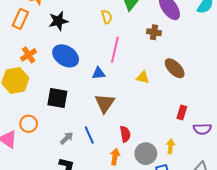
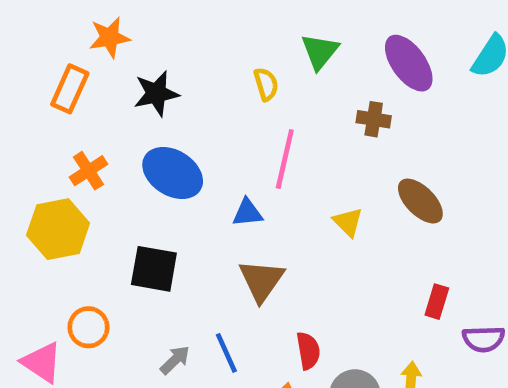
yellow triangle: (143, 78) -> (348, 222), turned 32

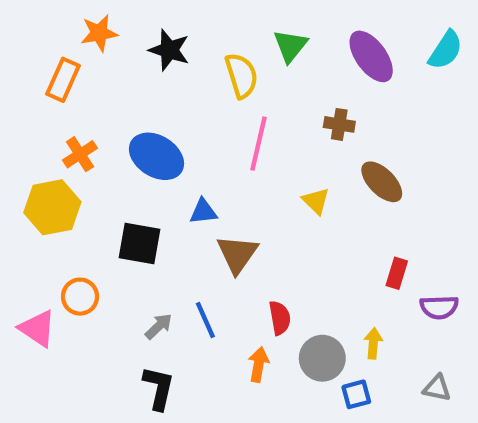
yellow semicircle: (266, 84) -> (242, 76), size x1.5
black star: (156, 94) -> (169, 50), moved, turned 30
brown cross: (374, 119) -> (339, 124), moved
blue triangle: (247, 213) -> (203, 212), moved

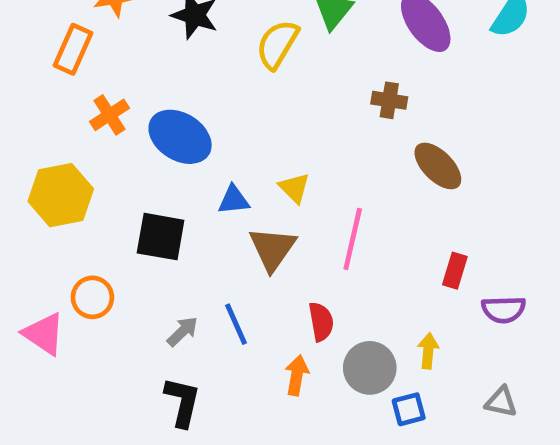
yellow semicircle: (242, 76) -> (277, 44), turned -132
pink line: (259, 144) -> (353, 239), moved
orange cross: (80, 154) -> (109, 115), moved
yellow triangle: (316, 201) -> (294, 188), moved

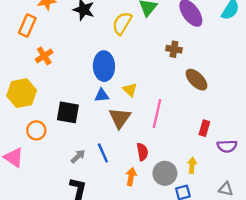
blue ellipse: (180, 137) -> (104, 66), moved, turned 56
orange circle: (92, 297) -> (36, 130), moved

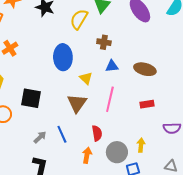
brown cross: (174, 49) -> (104, 42), moved
brown ellipse: (196, 80) -> (145, 69), turned -30
blue triangle: (102, 95) -> (112, 66), moved
red rectangle: (204, 128) -> (147, 104), moved, turned 64

